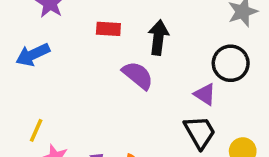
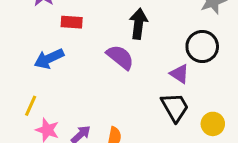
red rectangle: (108, 29) -> (72, 22), moved
blue arrow: (33, 55) -> (49, 59), moved

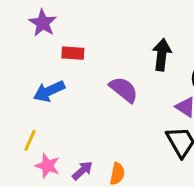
black arrow: (138, 24) -> (162, 55), moved

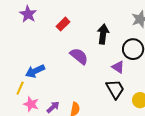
red rectangle: (73, 53) -> (63, 24), moved, turned -48
blue arrow: (49, 91) -> (35, 71), moved

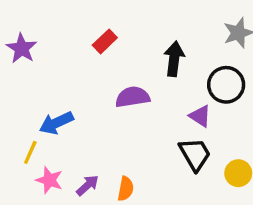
purple star: (28, 14) -> (22, 48), moved
purple semicircle: (79, 56) -> (133, 97), turned -48

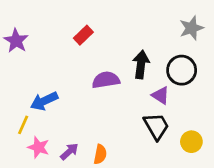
black arrow: (174, 59) -> (141, 65), moved

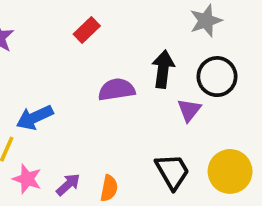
gray star: (191, 28) -> (206, 21), moved
purple triangle: (161, 95) -> (189, 110), turned 36
black trapezoid: (156, 126) -> (172, 171), moved
yellow circle: (191, 142) -> (230, 171), size x1.5

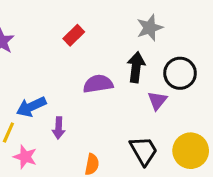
gray star: (206, 21) -> (150, 28), moved
purple arrow: (68, 184) -> (59, 128), moved, turned 135

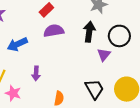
purple semicircle: (98, 84) -> (54, 31), moved
blue arrow: (31, 107) -> (17, 44), moved

